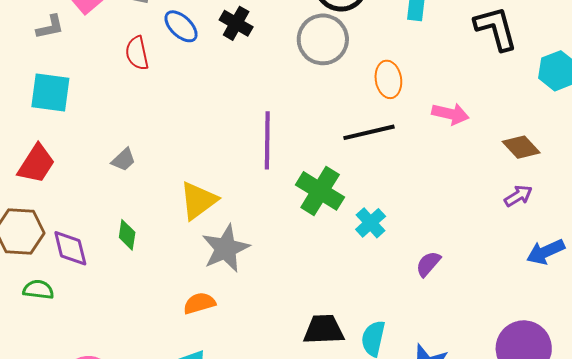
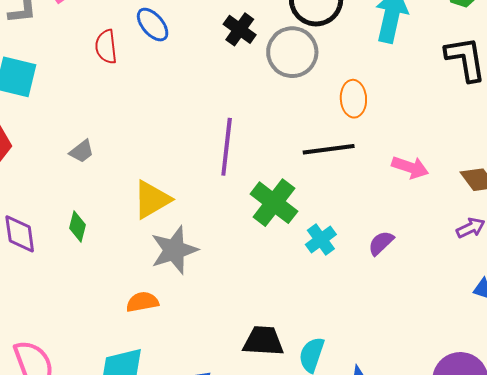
black cross: (236, 23) -> (240, 29), moved
pink arrow: (450, 114) -> (410, 167), moved
purple semicircle: (428, 264) -> (381, 243), moved

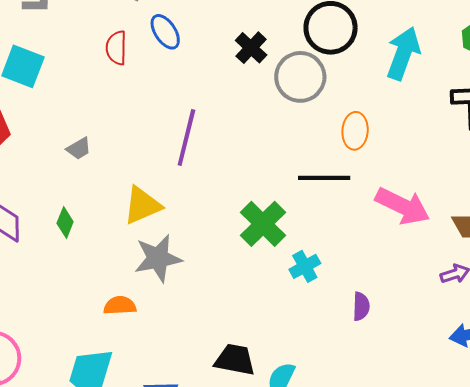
purple line: (227, 147) -> (186, 138), moved
pink arrow: (410, 167) -> (403, 206), size x1.5
purple semicircle: (381, 243) -> (361, 306), moved, turned 128

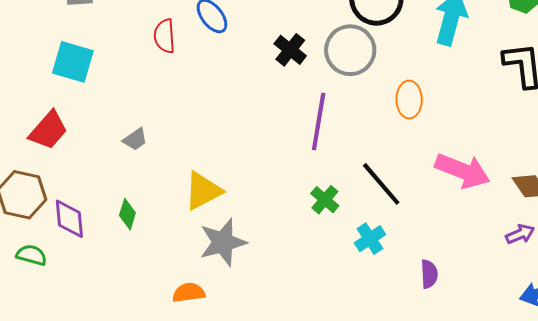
black cross: (251, 48) -> (290, 50), moved
purple line: (186, 138) -> (319, 121), moved
black line: (324, 178) -> (381, 184), moved, turned 54
green cross: (263, 224) -> (325, 200), size x0.6

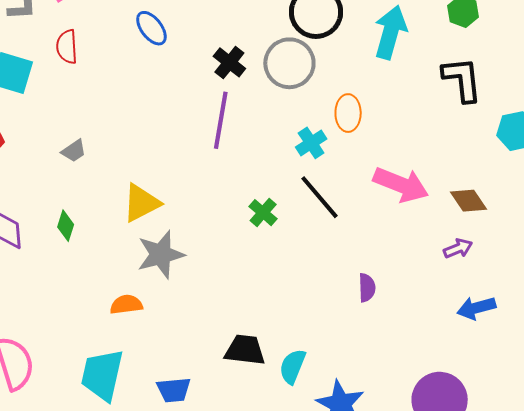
red semicircle: (165, 36) -> (67, 47), moved
purple line: (319, 121) -> (221, 120), moved
cyan cross: (370, 239) -> (311, 143), moved

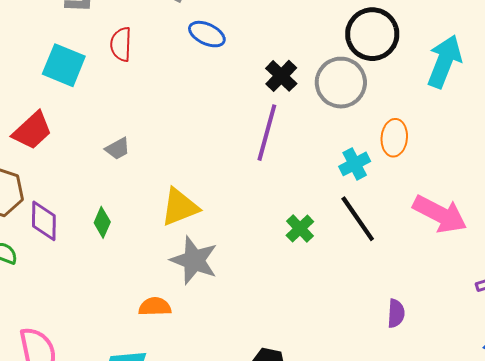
blue ellipse: (151, 28) -> (207, 34), turned -33
gray star: (161, 255) -> (194, 260), turned 30

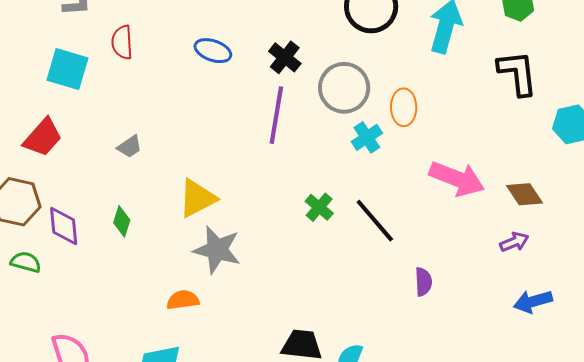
blue ellipse: (207, 34) -> (213, 51), moved
gray circle: (341, 83) -> (344, 88), moved
black line: (358, 219) -> (375, 221), moved

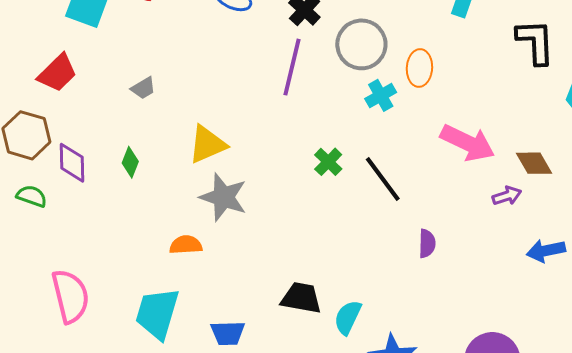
purple arrow: (514, 242) -> (507, 196), moved
blue arrow: (533, 301) -> (546, 251), moved

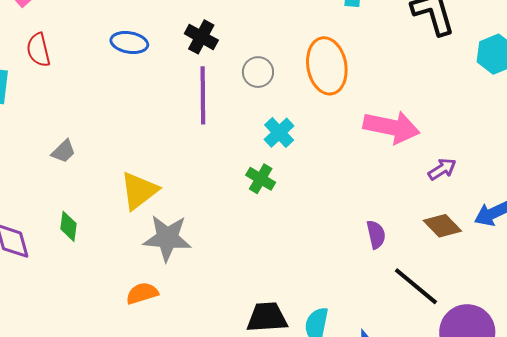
gray circle: (361, 44) -> (258, 72), moved, size x0.6
orange ellipse: (419, 68) -> (327, 66), size x1.5
cyan cross: (381, 95) -> (279, 133), moved
brown diamond: (534, 163) -> (442, 226), moved
black line: (383, 179) -> (416, 286), moved

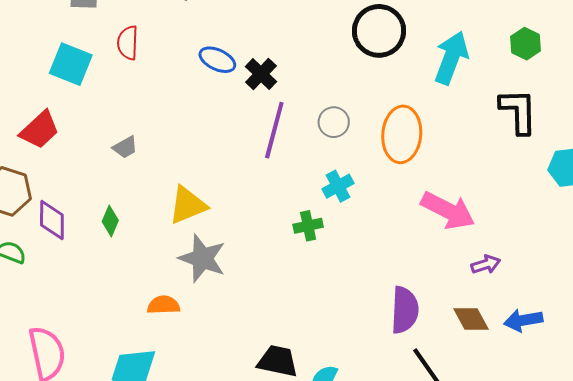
black cross: (201, 37) -> (261, 74), moved
green cross: (261, 179) -> (308, 226), turned 32
purple semicircle: (376, 235) -> (405, 310), size x1.6

